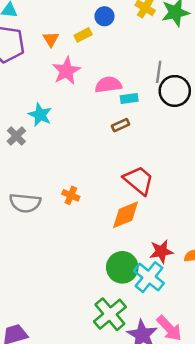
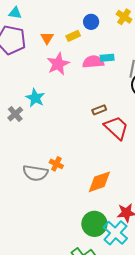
pink semicircle: (108, 85) -> (93, 62), moved
cyan rectangle: (129, 99) -> (107, 58), moved
red trapezoid: (139, 180) -> (116, 128), moved
gray semicircle: (25, 203) -> (35, 173), moved

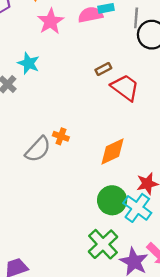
gray semicircle: (35, 173) -> (38, 149), turned -50

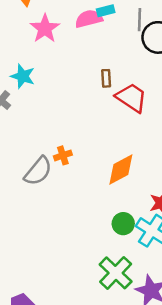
brown rectangle: (103, 69) -> (106, 78), turned -63
orange cross: (61, 136) -> (63, 155), turned -35
green circle: (112, 200) -> (123, 224), size x0.7

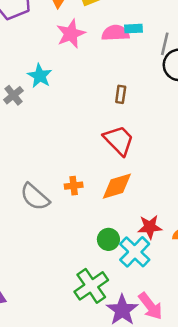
red trapezoid: (131, 98) -> (119, 140), moved
orange cross: (63, 155) -> (74, 186), moved
gray semicircle: (38, 171) -> (35, 197), moved, turned 80

